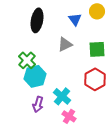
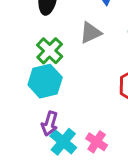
green cross: (27, 60) -> (50, 51), moved
cyan cross: (62, 96) -> (63, 142), moved

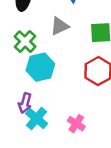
cyan hexagon: (45, 81) -> (40, 67), moved
pink cross: (97, 142) -> (76, 124), moved

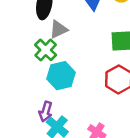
gray triangle: (60, 26) -> (58, 29), moved

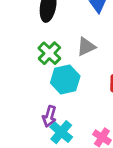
gray triangle: (58, 29) -> (86, 47), moved

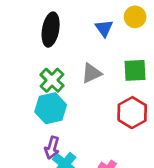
cyan hexagon: (65, 79) -> (51, 108), moved

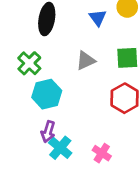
green cross: (52, 80) -> (29, 63), moved

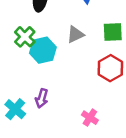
cyan hexagon: (47, 94) -> (43, 50), moved
cyan cross: (60, 148) -> (15, 109), moved

